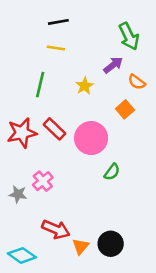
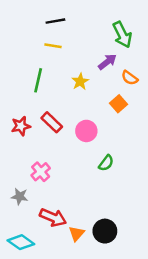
red star: (22, 133) -> (21, 126), size x0.7
pink circle: (91, 138) -> (86, 131), size x0.7
gray star: (18, 194) -> (20, 196), moved

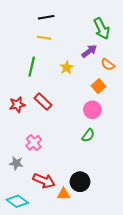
pink circle: (86, 131) -> (92, 110), moved
black circle: (105, 231) -> (80, 182), moved
orange triangle: (76, 234) -> (64, 194), turned 48

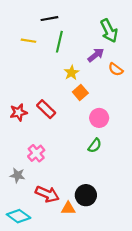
yellow line: (44, 38) -> (28, 41), moved
green line: (32, 67) -> (59, 42), moved
orange square: (99, 86) -> (80, 93), moved

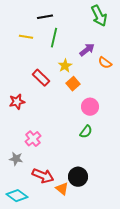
green arrow: (109, 31) -> (99, 16), moved
red rectangle: (46, 109) -> (41, 78), moved
orange triangle: (68, 208) -> (62, 189), turned 40

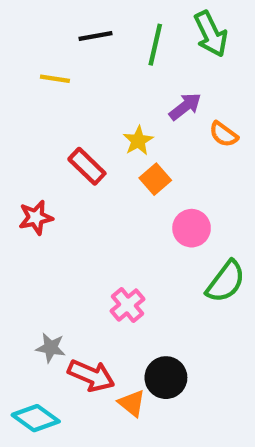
green line: (54, 38) -> (155, 45), moved
green semicircle: (86, 132) -> (226, 282), moved, size x1.5
pink cross: (33, 139) -> (128, 305), moved
gray star: (16, 159) -> (51, 348), moved

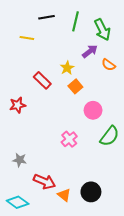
green arrow: (211, 34) -> (102, 30), moved
pink cross: (128, 305) -> (69, 139), moved
gray star: (51, 348) -> (20, 160), moved
black circle: (166, 378) -> (91, 192), moved

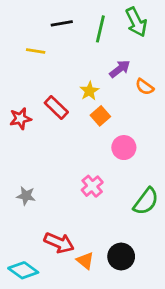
green arrow: (102, 30) -> (136, 22), moved
red star: (18, 105) -> (20, 119), moved
green semicircle: (110, 136) -> (146, 201), moved
gray star: (20, 160) -> (26, 196), moved

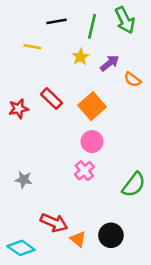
yellow star: (89, 91) -> (81, 57), moved
orange square: (100, 116) -> (92, 106), size x1.5
pink circle: (124, 148) -> (92, 142), moved

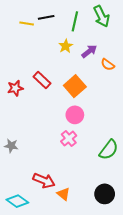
yellow line: (32, 47) -> (27, 24), moved
gray star: (24, 180) -> (11, 146), moved
black circle: (111, 235) -> (105, 194), moved

